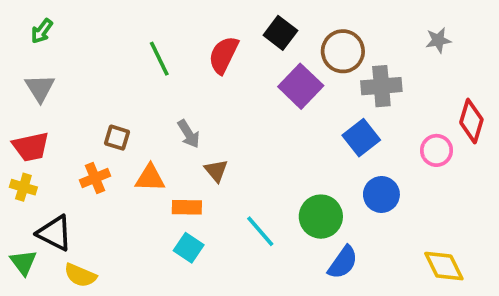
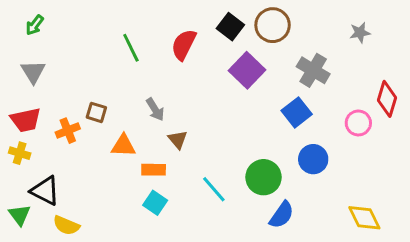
brown circle: (343, 51) -> (273, 25), moved
gray cross: (381, 86) -> (313, 70), turned 36
orange cross: (95, 178) -> (68, 131), moved

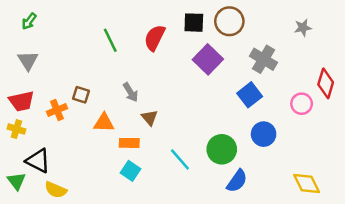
black square: (230, 27) -> (194, 23), turned -35

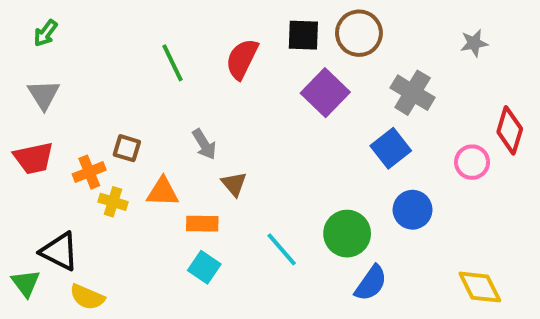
yellow cross: (16, 129) -> (113, 202), moved

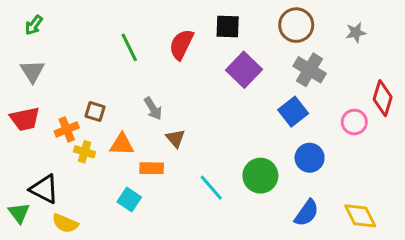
brown circle: (359, 33) -> (296, 25), moved
cyan square: (204, 267) -> (129, 199), moved
blue semicircle: (371, 283) -> (307, 213), moved

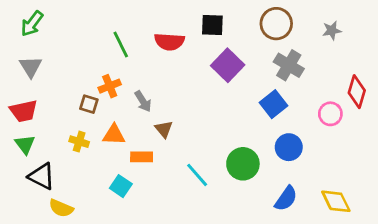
green arrow: (34, 25) -> (32, 24), size x1.4
red semicircle: (181, 44) -> (169, 42), turned -112
orange cross: (67, 129) -> (110, 86), moved
green triangle: (19, 213) -> (25, 144), moved

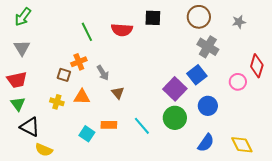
purple square: (228, 65) -> (175, 89), moved
orange rectangle: (142, 157) -> (109, 125), moved

